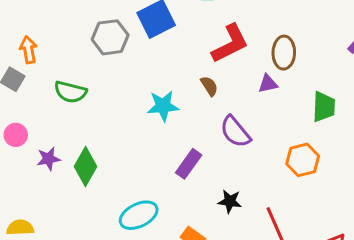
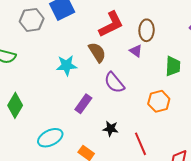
purple triangle: (268, 84) -> (136, 51), turned 48
brown semicircle: (209, 86) -> (97, 52), size x1.5

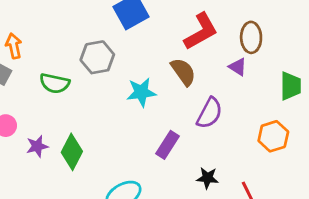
gray hexagon: (32, 20) -> (97, 57), moved
purple semicircle: (114, 83) -> (210, 113), turned -110

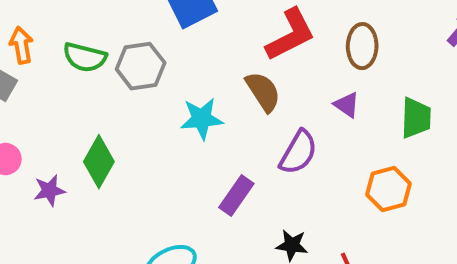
purple triangle: (238, 67) -> (347, 105), moved
green semicircle: (55, 83) -> (85, 57), moved
green diamond: (72, 152) -> (99, 162), moved

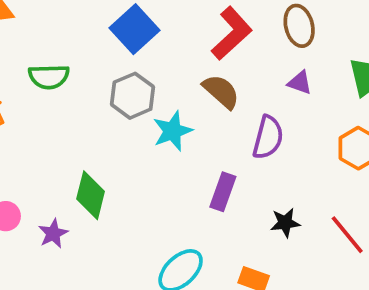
green semicircle: (85, 57) -> (49, 77), moved
gray hexagon: (141, 66) -> (133, 96), moved

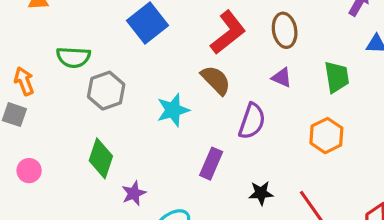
gray hexagon: (133, 96) -> (106, 91), moved
purple star: (53, 234) -> (134, 193), moved

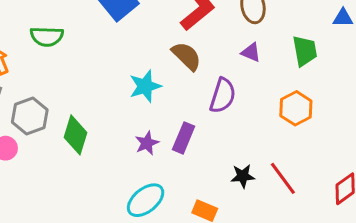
gray hexagon: (106, 91) -> (30, 116), moved
purple star: (134, 193) -> (147, 143), moved
black star: (261, 193) -> (243, 176), moved

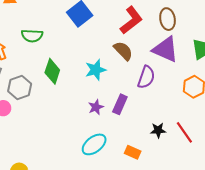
purple triangle: (251, 52) -> (165, 49), size x2.0
green diamond: (76, 135) -> (52, 71), moved

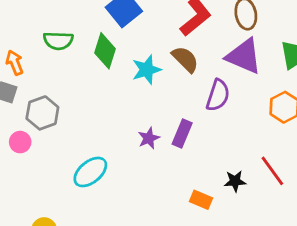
cyan star: (96, 70) -> (147, 70), moved
green diamond: (52, 71) -> (105, 51), moved
black star: (158, 130) -> (235, 181), moved
cyan ellipse: (94, 144) -> (90, 172), moved

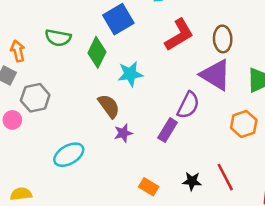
brown semicircle: (185, 59) -> (109, 106), moved
purple rectangle: (182, 134) -> (168, 130), moved
orange rectangle: (201, 200) -> (149, 187), moved

